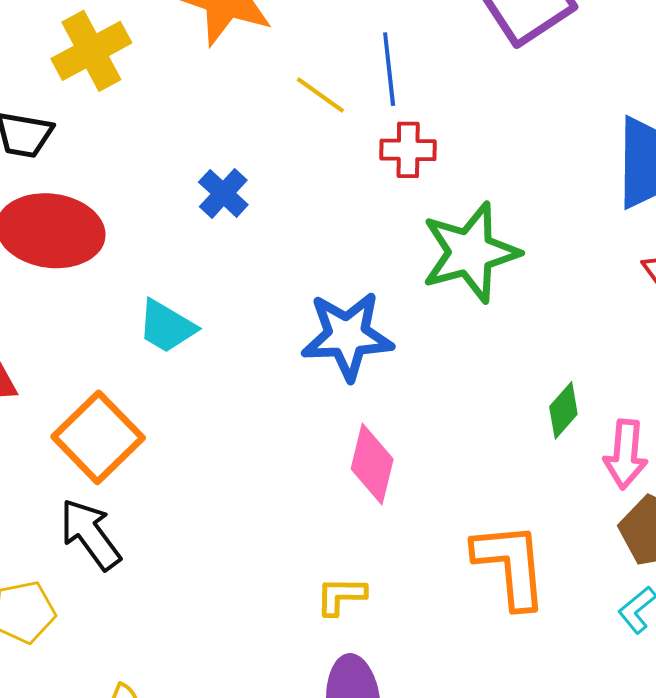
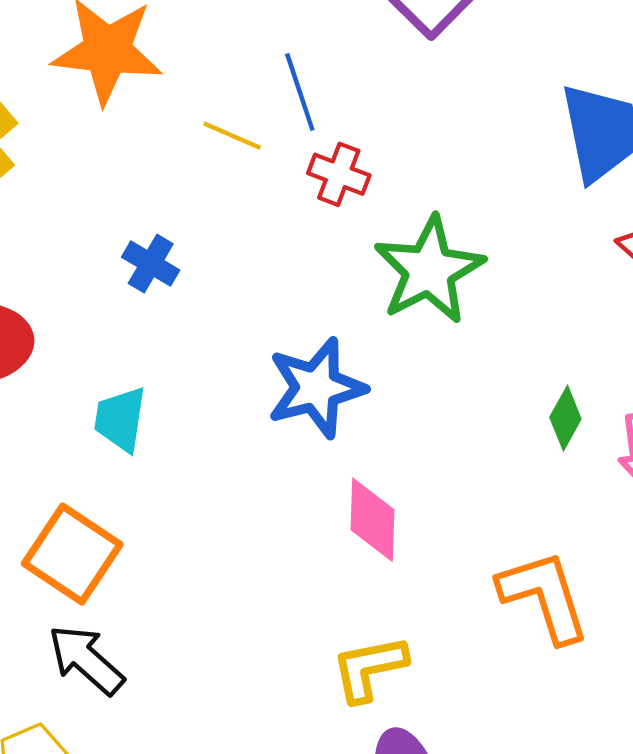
red cross: (408, 150) -> (339, 174), turned 32
cyan trapezoid: (167, 326) -> (120, 419), turned 80
yellow L-shape: (341, 596) -> (369, 668), size x1.4

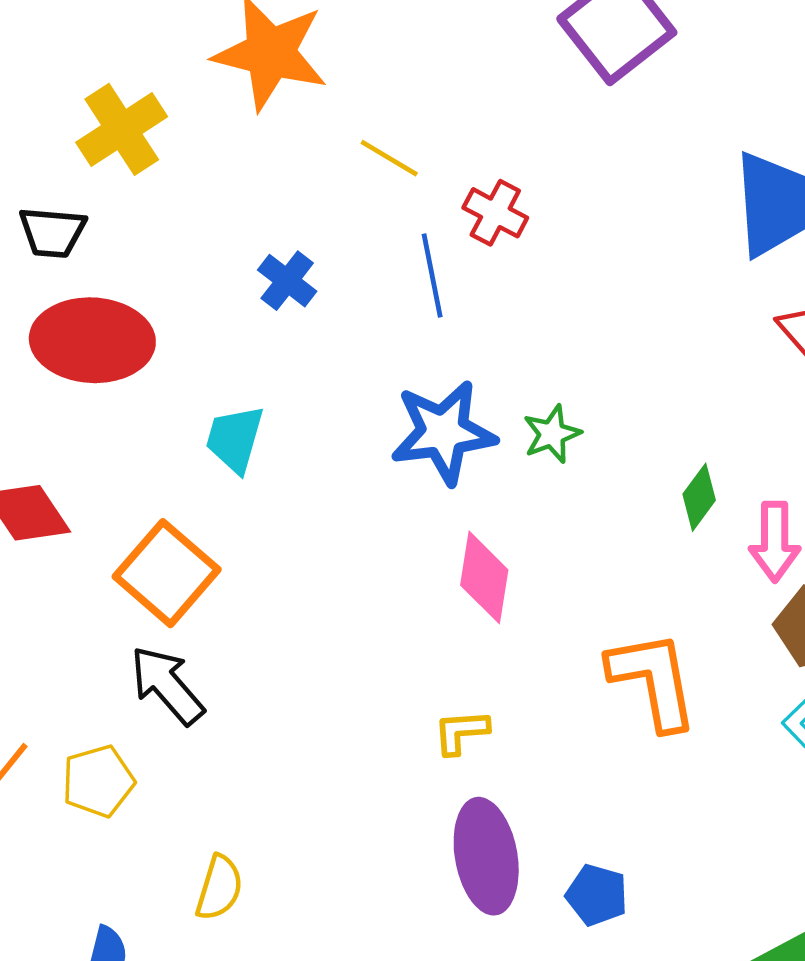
blue line: (300, 92) -> (432, 276), moved
green star: (429, 270) -> (552, 434), moved, size x0.5
yellow L-shape: (369, 668) -> (461, 732), size x0.7

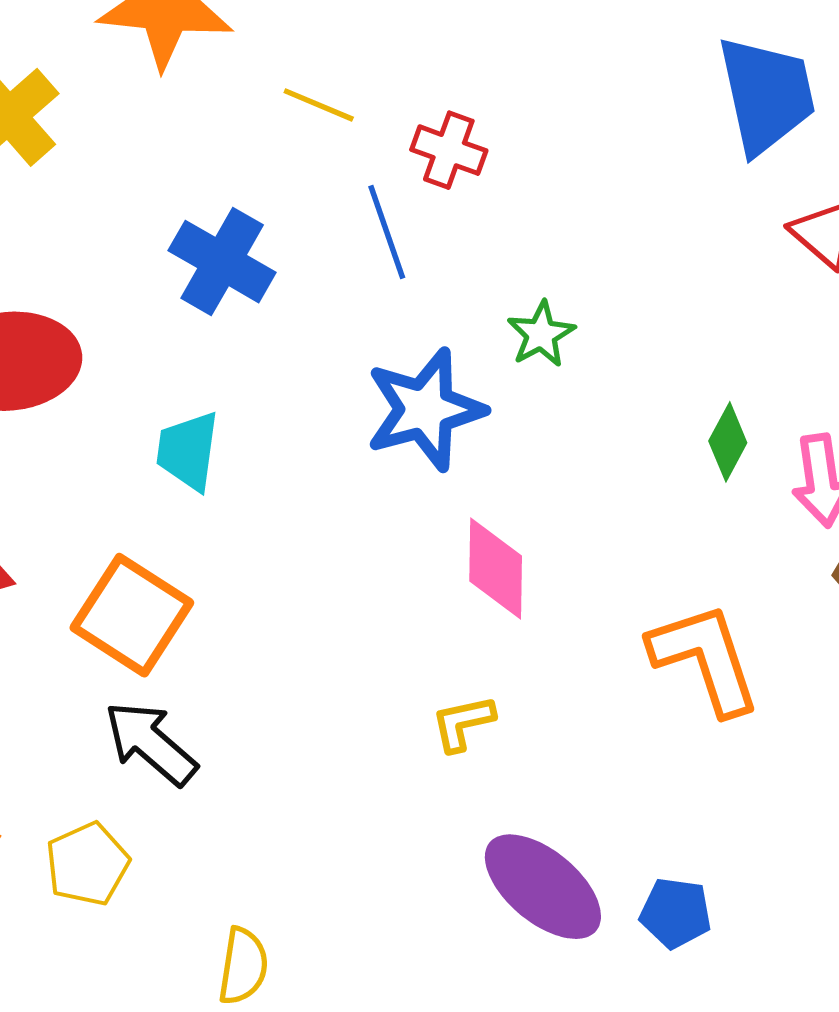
blue cross: (287, 281) -> (222, 262), size x1.5
green star: (552, 434) -> (541, 334), moved
yellow L-shape: (461, 732) -> (463, 723), moved
purple ellipse: (486, 856) -> (543, 887), turned -32

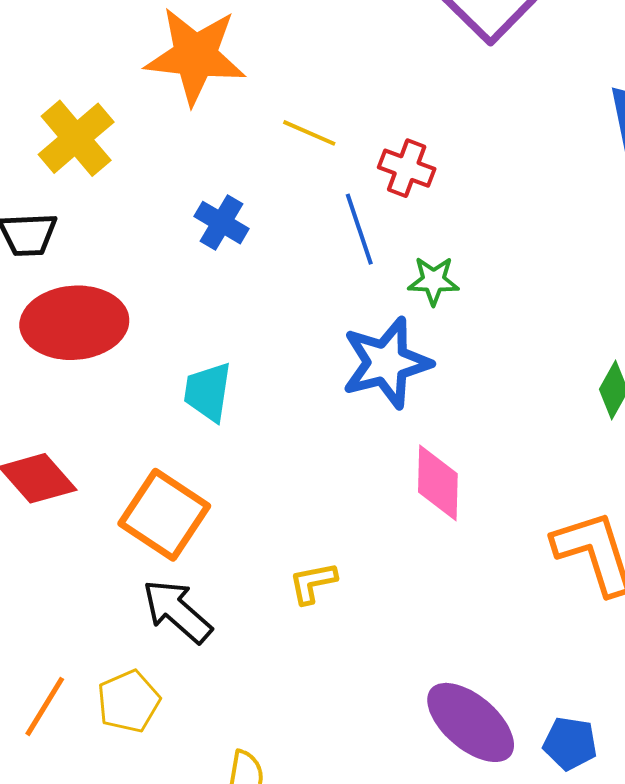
blue cross: (222, 262) -> (222, 223), moved, size x0.7
green star: (541, 334) -> (434, 281), moved, turned 30
yellow L-shape: (463, 723) -> (313, 583), moved

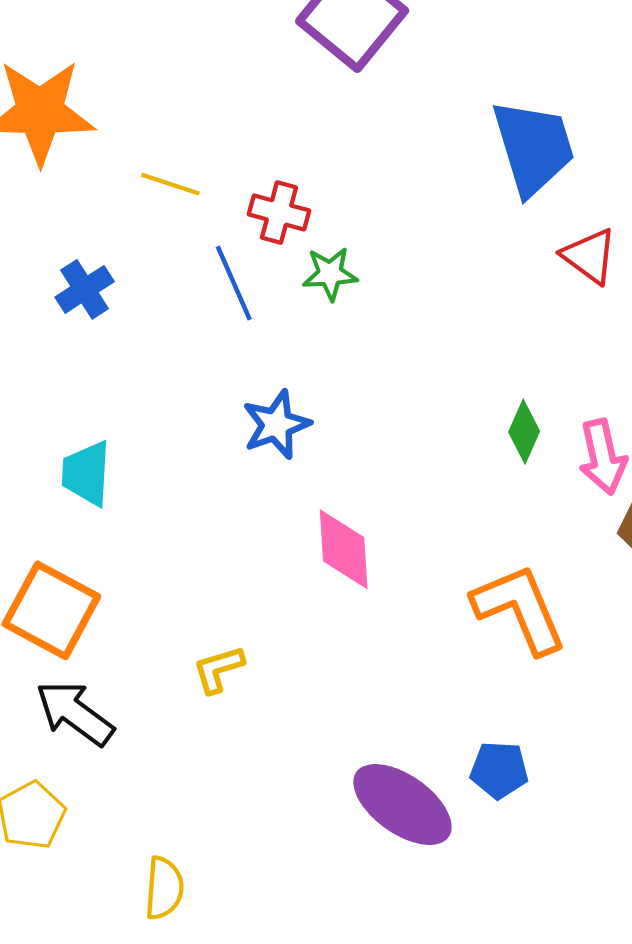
blue cross: (222, 223) -> (85, 289), turned 32
green star: (434, 281) -> (330, 274), moved
blue star: (386, 363) -> (276, 425), size x0.7
blue pentagon: (570, 743) -> (499, 770), moved

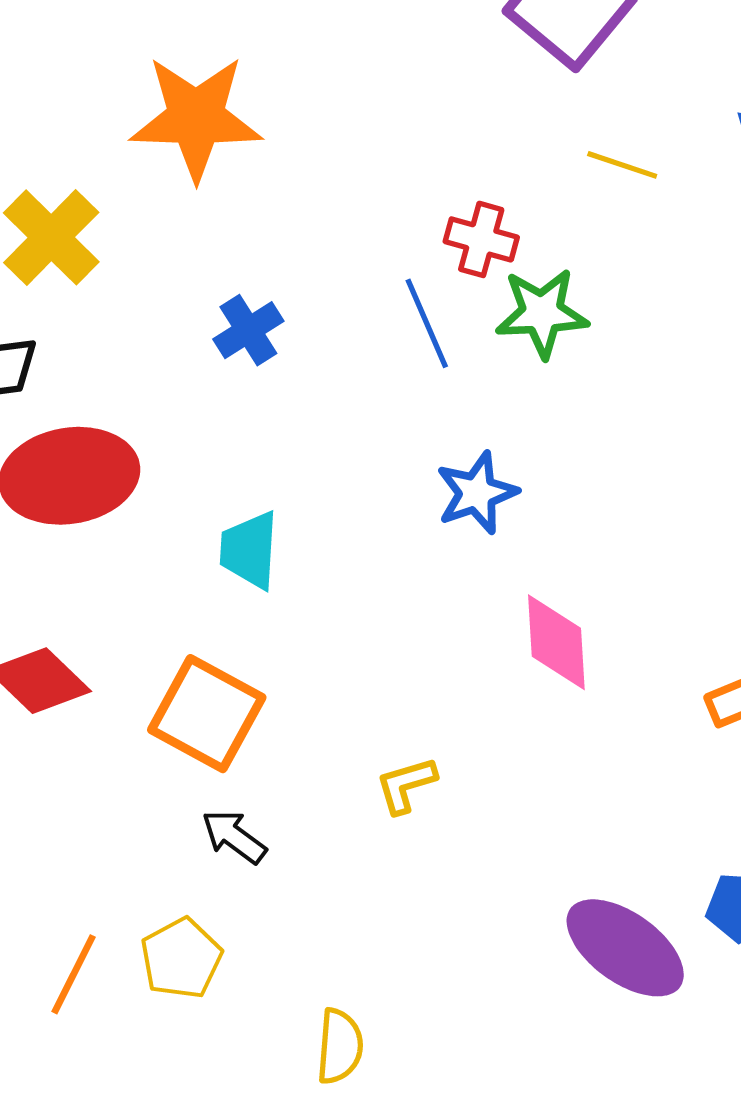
yellow line: (170, 184) -> (622, 165), moved
green star: (330, 274) -> (542, 313), size x1.4
black arrow: (75, 713) -> (234, 837), size x0.7

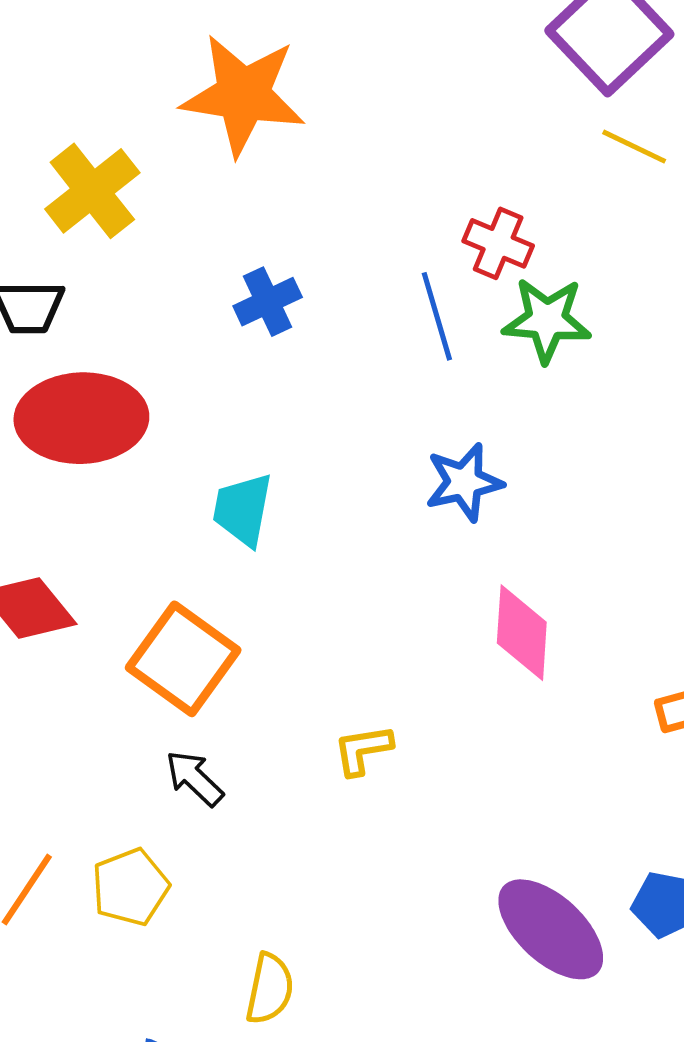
yellow line: (622, 165) -> (634, 147), moved

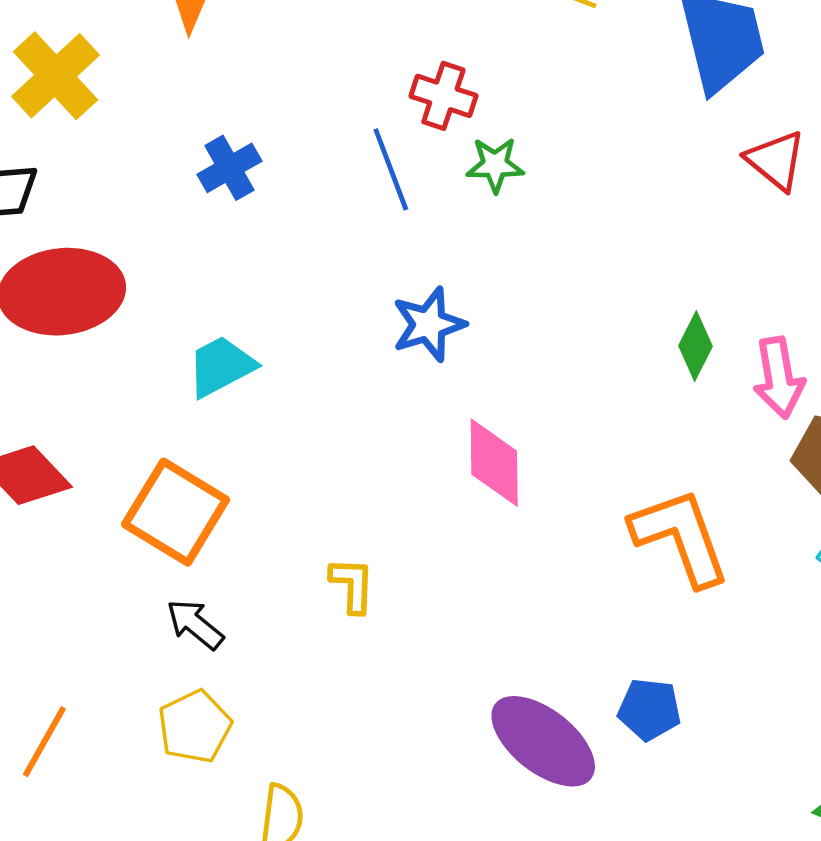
green star: (547, 320) -> (495, 165), size x0.7
cyan trapezoid: (243, 509) -> (221, 366), turned 56
yellow L-shape: (363, 750) -> (352, 585), turned 106
yellow pentagon: (130, 887) -> (195, 727), moved

